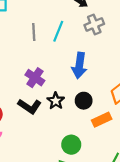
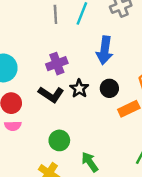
purple cross: (35, 78) -> (57, 64), turned 36
green circle: (71, 145) -> (59, 140), moved

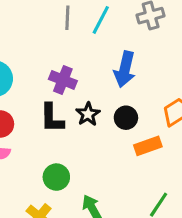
purple cross: (57, 64) -> (63, 80), turned 36
black L-shape: (51, 94) -> (52, 118), turned 50

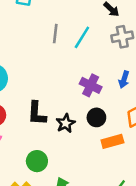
blue arrow: (125, 69) -> (124, 80), moved, size x0.6
purple cross: (63, 80) -> (91, 85), moved
black star: (88, 114) -> (66, 123), moved

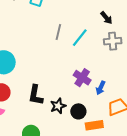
blue arrow: (124, 80) -> (101, 88), moved
black circle: (96, 117) -> (78, 111), moved

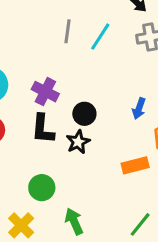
purple cross: (82, 78) -> (45, 92), moved
black circle: (78, 111) -> (84, 114), moved

